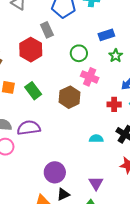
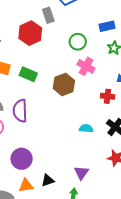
green rectangle: (33, 91) -> (28, 74), turned -36
purple semicircle: (29, 128) -> (20, 111), turned -90
purple circle: (55, 172) -> (22, 159), moved

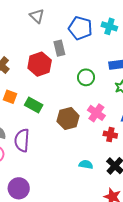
pink cross: (86, 66) -> (96, 113), moved

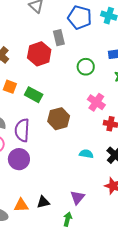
brown hexagon: (68, 119) -> (59, 119), moved
purple circle: (19, 188) -> (19, 159), moved

